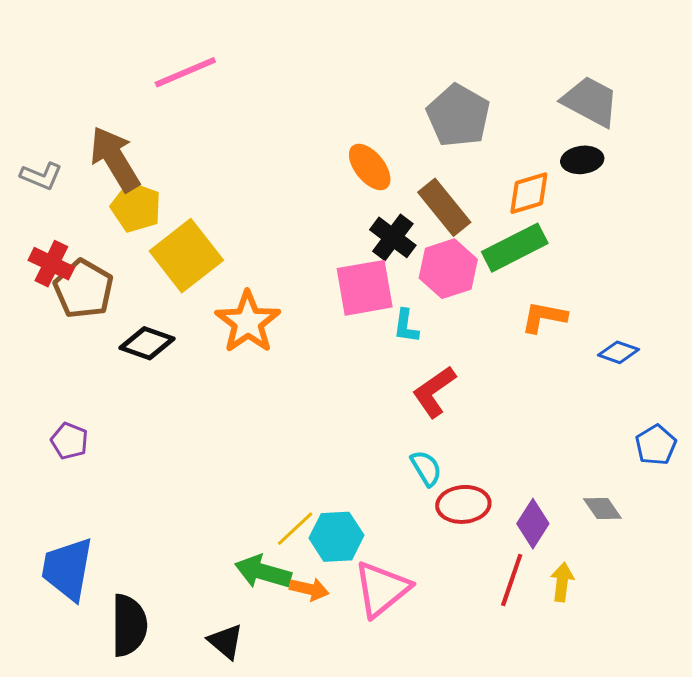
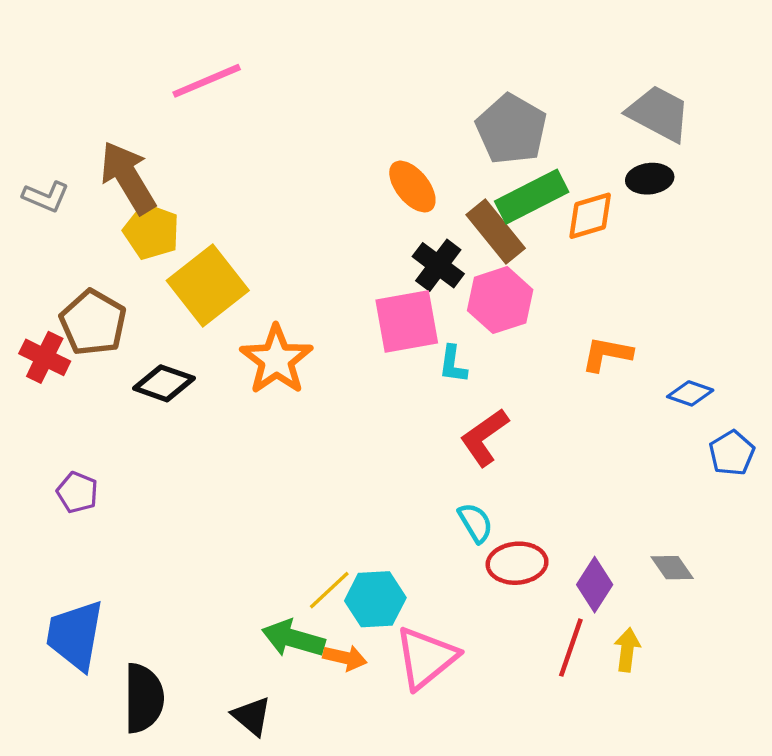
green rectangle: (515, 248) -> (532, 197), moved
red cross: (51, 264) -> (45, 357), moved
blue pentagon: (656, 445) -> (732, 453), moved

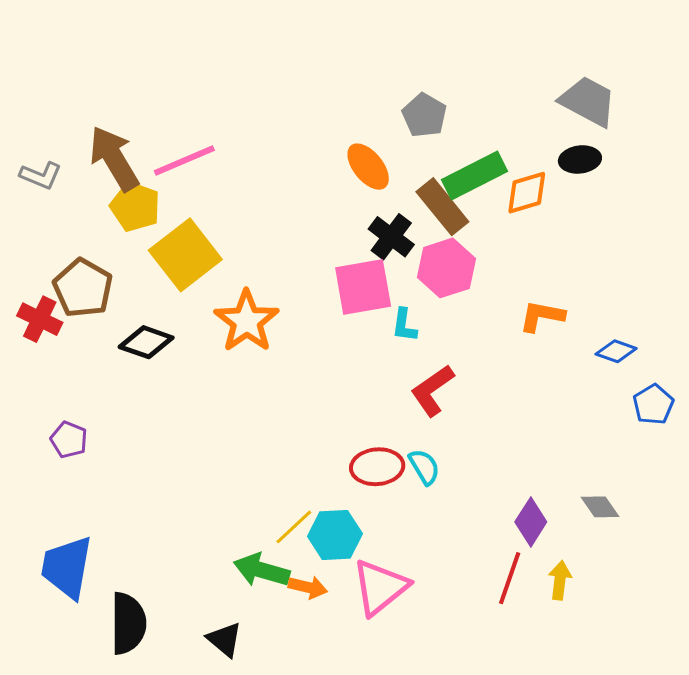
pink line: (207, 81) -> (184, 160), moved
gray pentagon: (511, 129) -> (424, 115), moved, size x0.7
red ellipse: (517, 563) -> (377, 467), moved

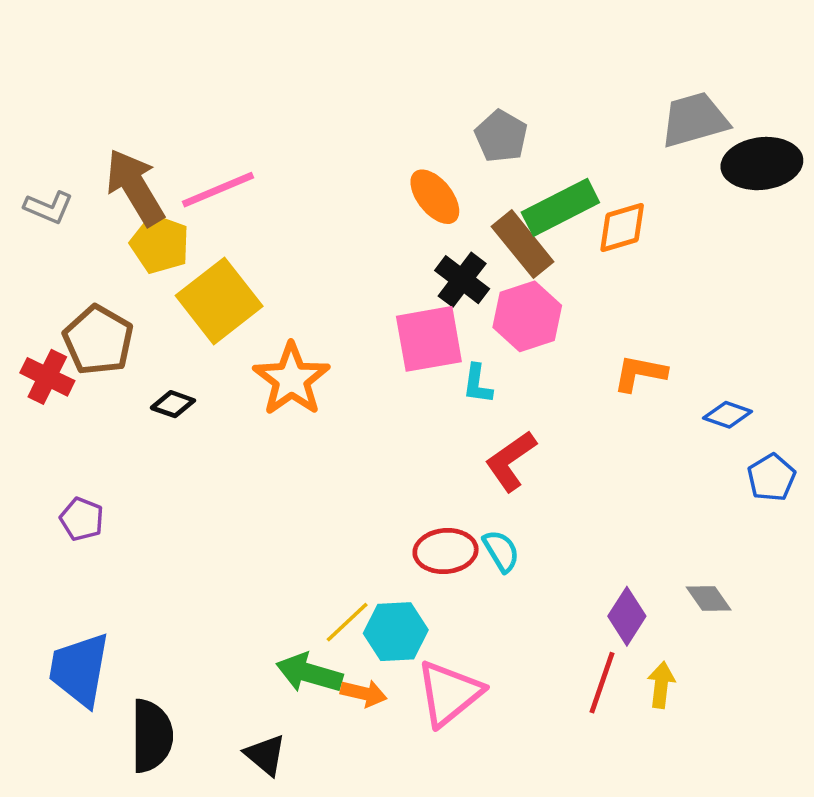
gray trapezoid: (588, 101) -> (694, 120), turned -44
black ellipse: (580, 159) -> (762, 164), moved, size x1.6
black diamond: (146, 342) -> (173, 404), size x0.7

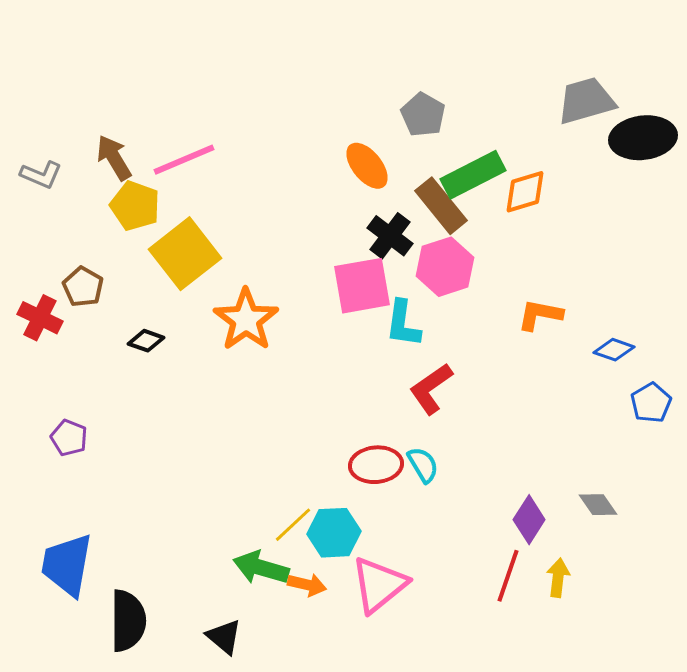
brown arrow: (135, 187) -> (114, 158), size x0.7
brown pentagon: (98, 340) -> (83, 287), size x0.7
cyan L-shape: (478, 384) -> (403, 324), size x1.4

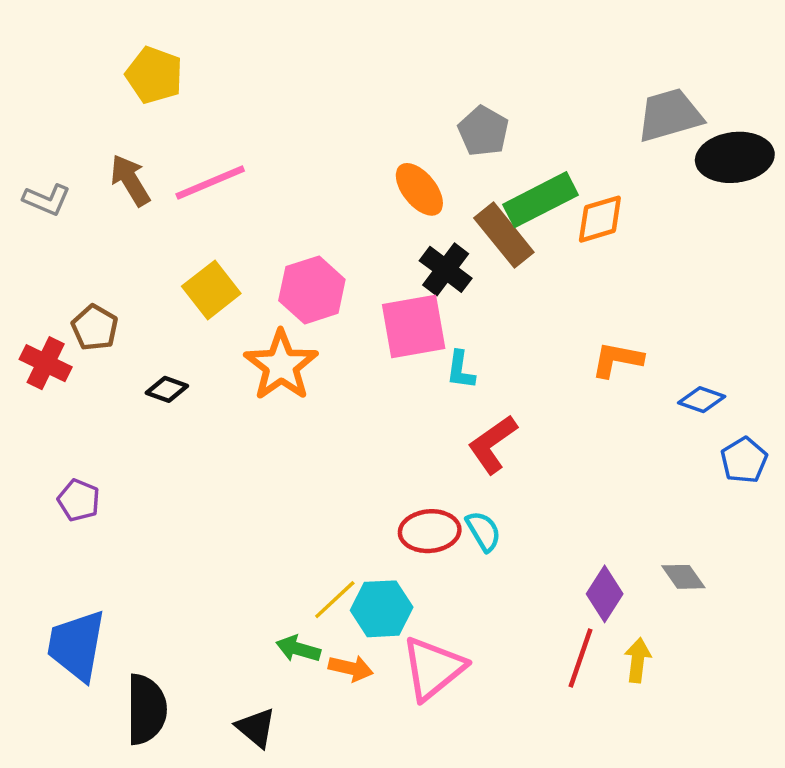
yellow pentagon: (135, 206) -> (154, 75), moved
yellow square: (185, 254) -> (211, 290), size x0.7
pink hexagon: (445, 267) -> (312, 290), moved
cyan L-shape: (403, 324) -> (461, 370), size x0.7
green arrow: (261, 568) -> (298, 649), size x0.7

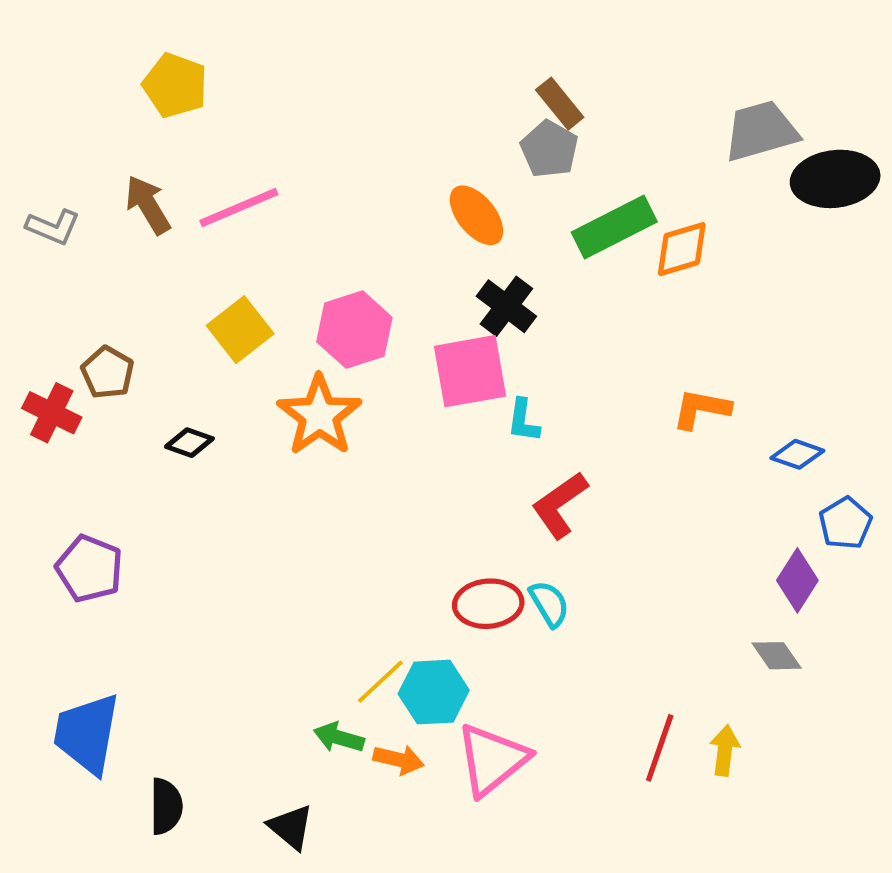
brown rectangle: (504, 235) -> (560, 104), moved, size x0.7
purple pentagon: (79, 500) -> (89, 569), size x1.4
purple diamond: (605, 594) -> (797, 580), moved
black semicircle: (146, 709) -> (166, 806), size x0.7

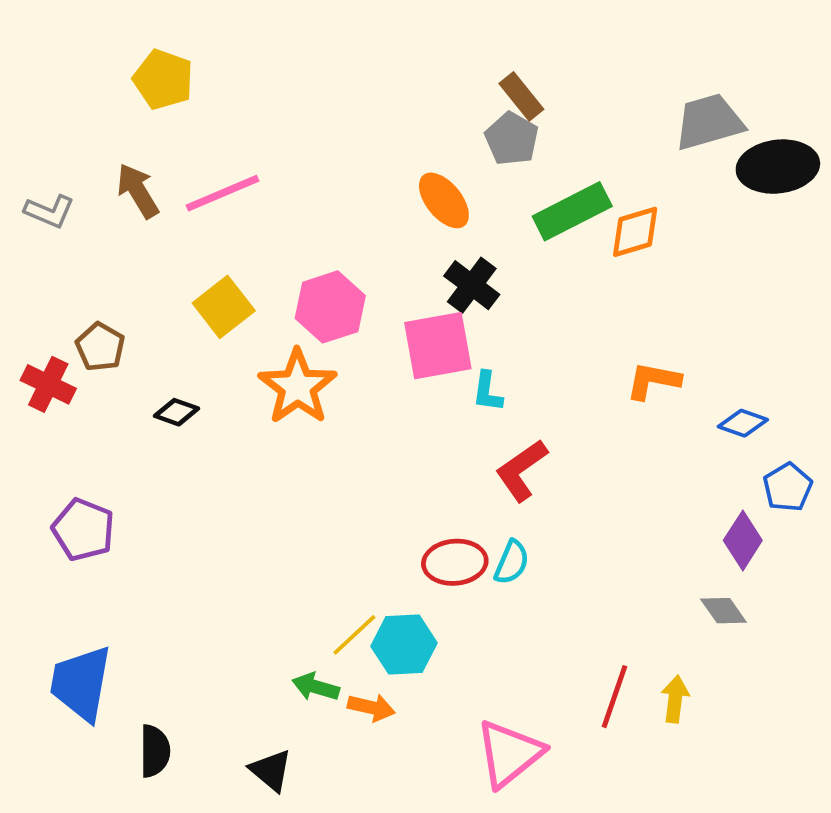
cyan semicircle: (549, 604) -> (512, 562), turned 54
pink triangle: (492, 760) -> (509, 753), moved

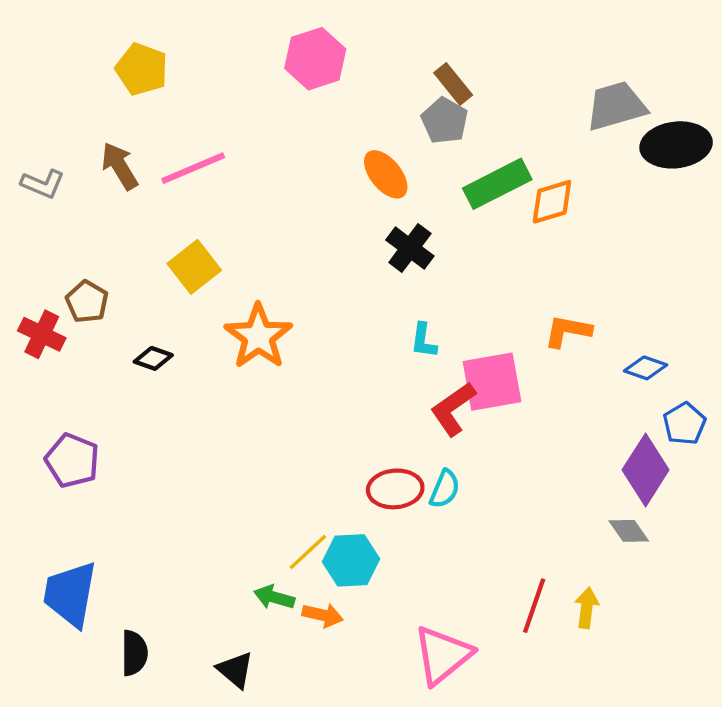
pink hexagon: (330, 307) -> (315, 59), moved
pink square: (438, 346) -> (492, 382), moved
purple diamond: (743, 540) -> (646, 470), size x1.4

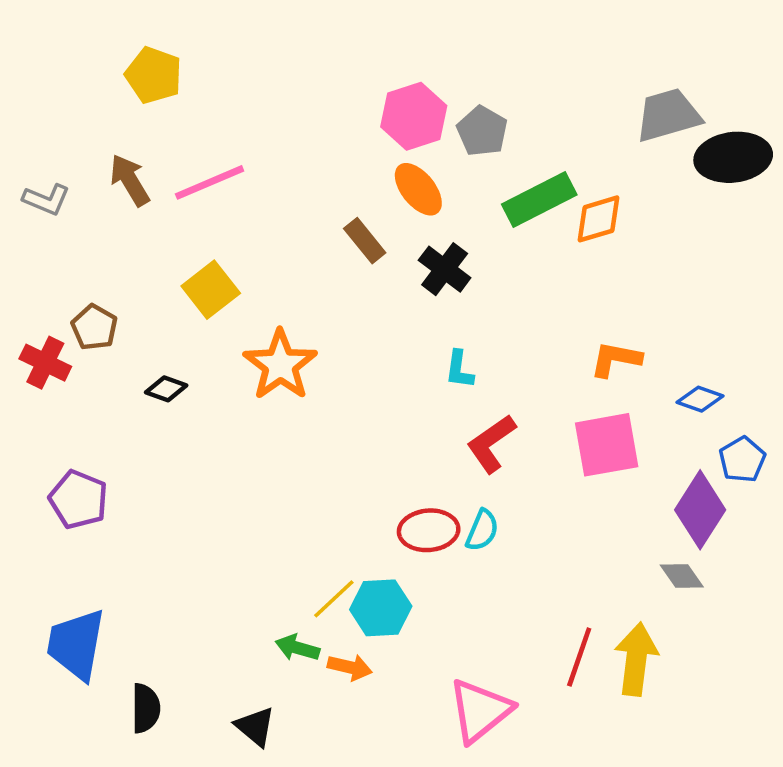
pink hexagon: (315, 59) -> (414, 116), moved
brown rectangle: (453, 84) -> (365, 241), moved
pink square: (492, 382) -> (607, 445), moved
yellow arrow: (587, 608) -> (636, 659), size x1.6

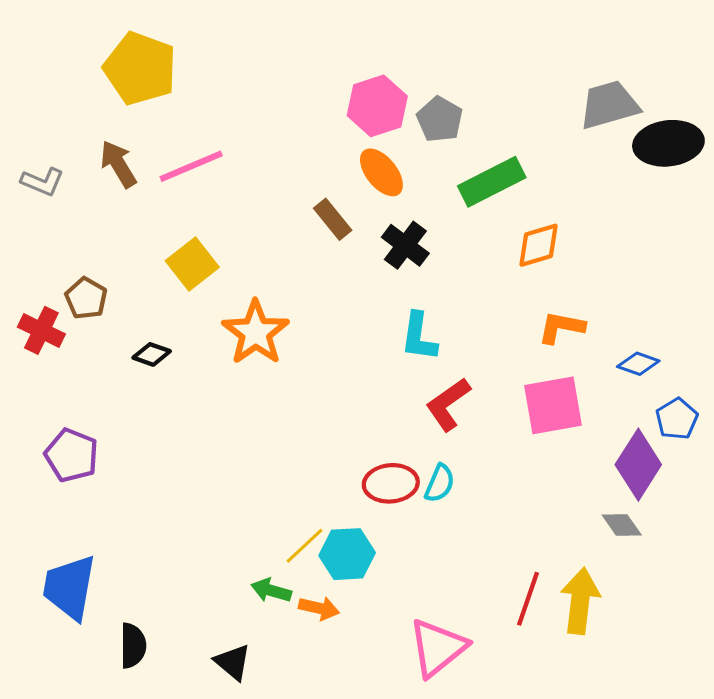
yellow pentagon: (154, 75) -> (140, 68), size x1.4
orange diamond: (599, 219) -> (538, 245), moved
cyan L-shape: (459, 369) -> (419, 337), size x1.4

